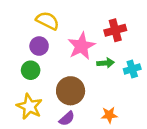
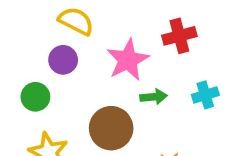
green arrow: (106, 63) -> (154, 97), moved
green circle: (31, 70) -> (35, 97), moved

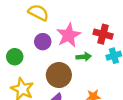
red cross: (179, 36) -> (103, 34), moved, turned 30
purple circle: (63, 60) -> (43, 42), moved

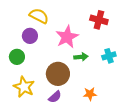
red cross: (103, 34) -> (99, 20), moved
purple circle: (43, 42) -> (30, 36), moved

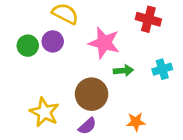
pink star: (67, 37) -> (104, 43), turned -30
green circle: (17, 57) -> (28, 46), moved

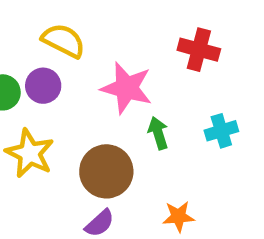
green arrow: (123, 71) -> (158, 133), turned -102
yellow star: (44, 112) -> (30, 153), moved

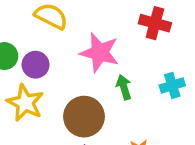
purple circle: (43, 86) -> (36, 65), moved

